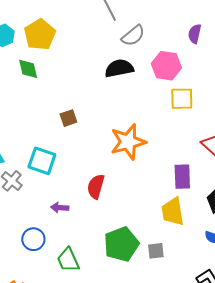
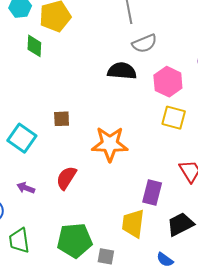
brown square: (68, 118) -> (62, 119), moved

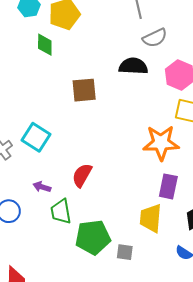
brown square: (62, 119) -> (84, 90), moved, size x1.5
orange star: (110, 144) -> (161, 143), moved
green trapezoid: (19, 241) -> (61, 212), moved

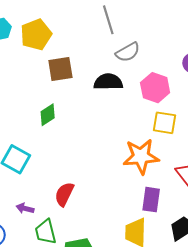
green diamond: (45, 45) -> (48, 115), moved, turned 60
brown square: (84, 90) -> (60, 69), moved

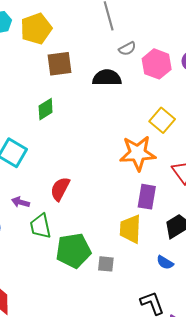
gray semicircle: (128, 52) -> (127, 49), size x0.7
pink hexagon: (155, 88) -> (157, 64), moved
yellow square: (165, 123) -> (162, 120), turned 30

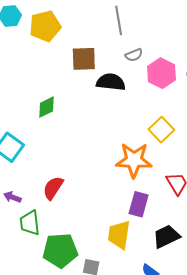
brown square: (60, 64) -> (84, 59), moved

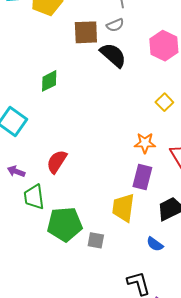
gray semicircle: (134, 55) -> (115, 25), moved
black semicircle: (111, 82) -> (113, 55), turned 36
yellow square: (161, 130) -> (164, 102), size x0.7
orange star: (134, 160) -> (145, 143), moved, size x0.6

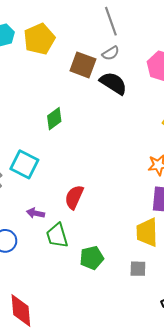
brown square: (86, 32) -> (83, 65), turned 32
green pentagon: (65, 224) -> (92, 258), size x0.7
gray square: (96, 240) -> (138, 269), moved

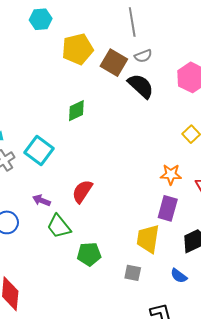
gray line: (111, 21) -> (132, 22), moved
yellow pentagon: (39, 39) -> (78, 49), moved
green trapezoid: (57, 236) -> (59, 226), turned -32

